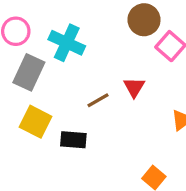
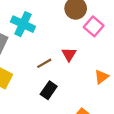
black rectangle: (73, 140) -> (49, 90), moved, turned -60

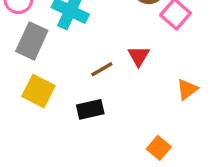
black rectangle: (49, 90) -> (90, 109), moved, turned 42

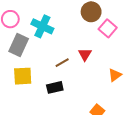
yellow square: (38, 91) -> (23, 76), turned -30

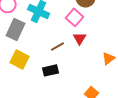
pink square: (108, 28) -> (75, 17), moved
yellow square: (23, 76) -> (20, 59), turned 30

